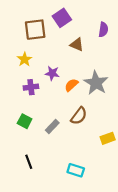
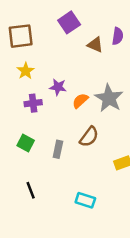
brown square: (35, 30) -> (21, 36), moved
brown triangle: (77, 44) -> (95, 45), moved
gray rectangle: (52, 127) -> (58, 149), turned -32

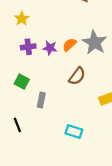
purple star: (58, 87) -> (50, 48), moved
gray rectangle: (58, 149) -> (41, 100), moved
black line: (31, 190) -> (17, 125), moved

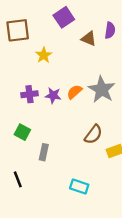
yellow star: (22, 19) -> (44, 55), moved
brown semicircle: (77, 76) -> (93, 134), moved

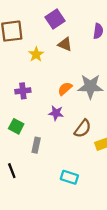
brown triangle: (89, 39) -> (65, 44), moved
gray star: (102, 89) -> (90, 86), turned -30
purple star: (53, 95) -> (56, 113), moved

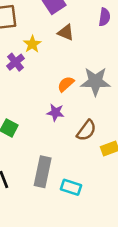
purple cross: (23, 91) -> (15, 62), moved, turned -32
gray rectangle: (36, 145) -> (43, 172), moved, size x1.6

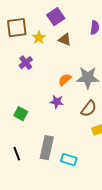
yellow star: (32, 44) -> (39, 38), moved
brown semicircle: (86, 130) -> (89, 109), moved

